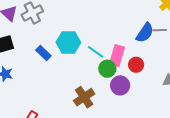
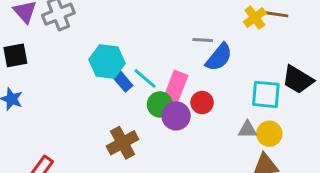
gray line: (160, 30) -> (203, 40), moved
blue rectangle: (43, 53) -> (122, 80), moved
purple circle: (120, 85) -> (176, 116), moved

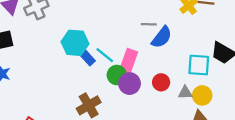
red circle: (202, 103) -> (161, 82), moved

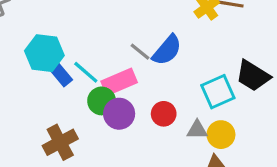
gray line: (149, 24) -> (140, 52), moved, turned 35
pink rectangle: (129, 61) -> (119, 82), turned 45
cyan square: (199, 65) -> (218, 92), turned -30

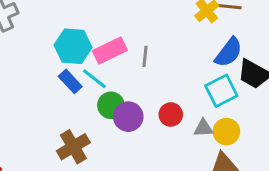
blue semicircle: (167, 50) -> (229, 52), moved
gray line: (140, 52) -> (145, 56), turned 60
cyan hexagon: (44, 53) -> (73, 46), moved
pink rectangle: (119, 82) -> (110, 51), moved

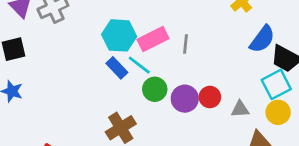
cyan square: (221, 91) -> (276, 84), moved
purple circle: (128, 117) -> (185, 99), moved
yellow circle: (226, 132) -> (278, 112), moved

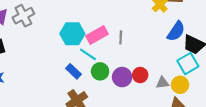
blue rectangle: (117, 68) -> (74, 71), moved
yellow circle: (278, 112) -> (180, 85), moved

